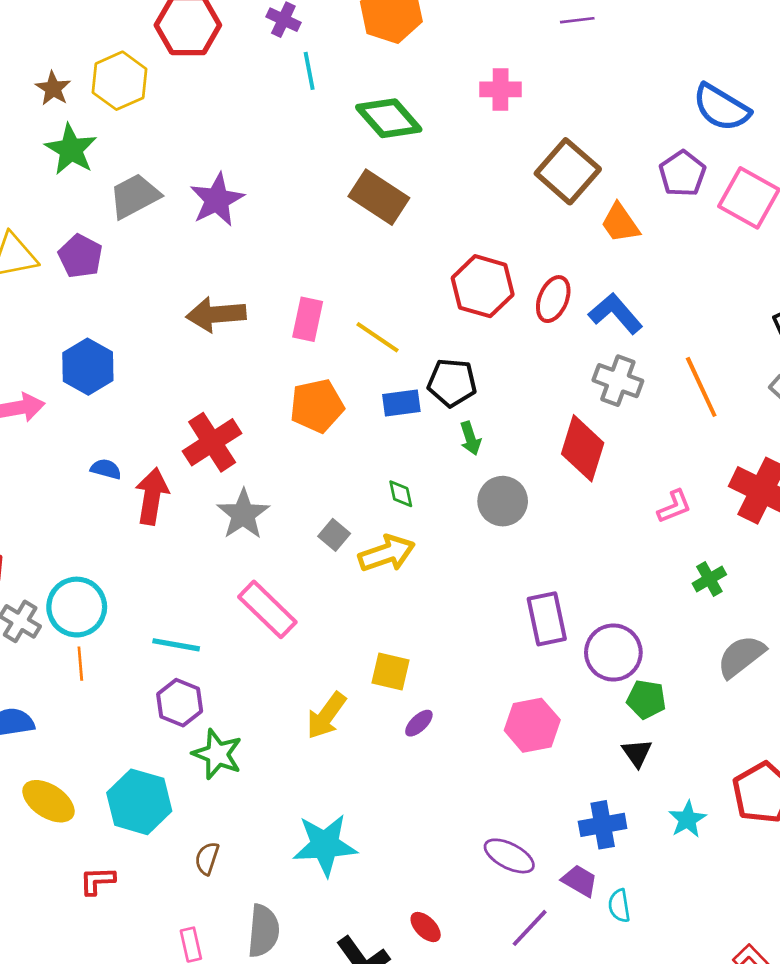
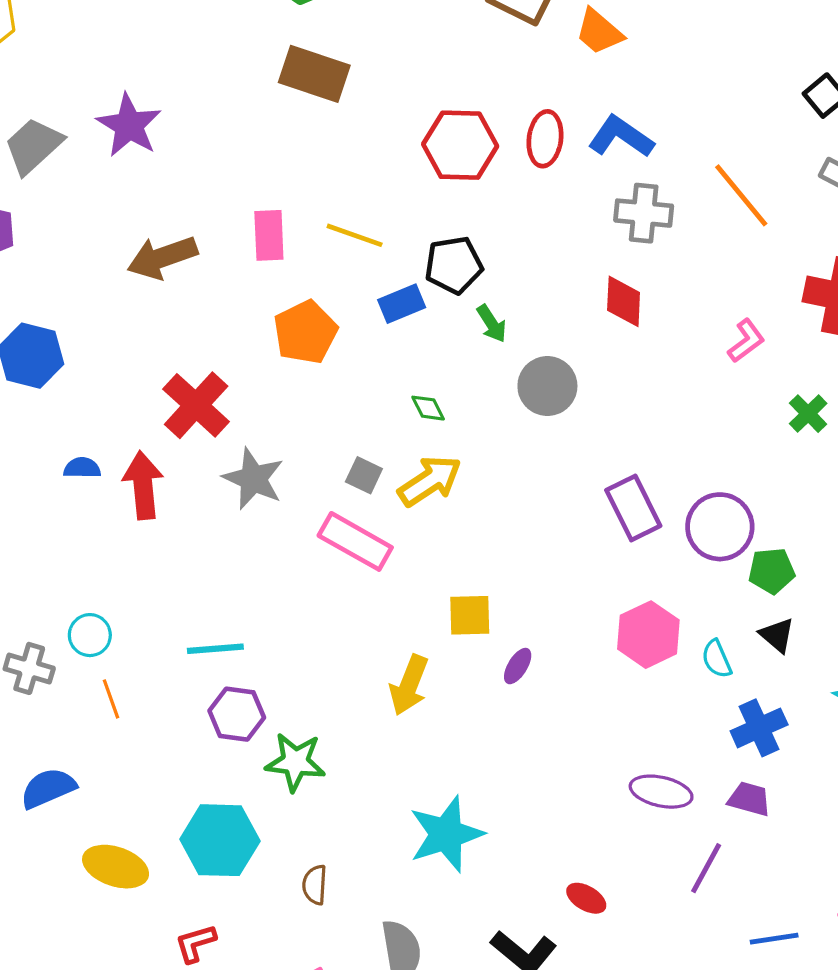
red diamond: (583, 448) -> (624, 301), size x0.7
cyan circle: (77, 607) -> (90, 635), size x0.6
pink rectangle: (267, 609) -> (355, 541), moved
cyan semicircle: (619, 906) -> (717, 659), moved

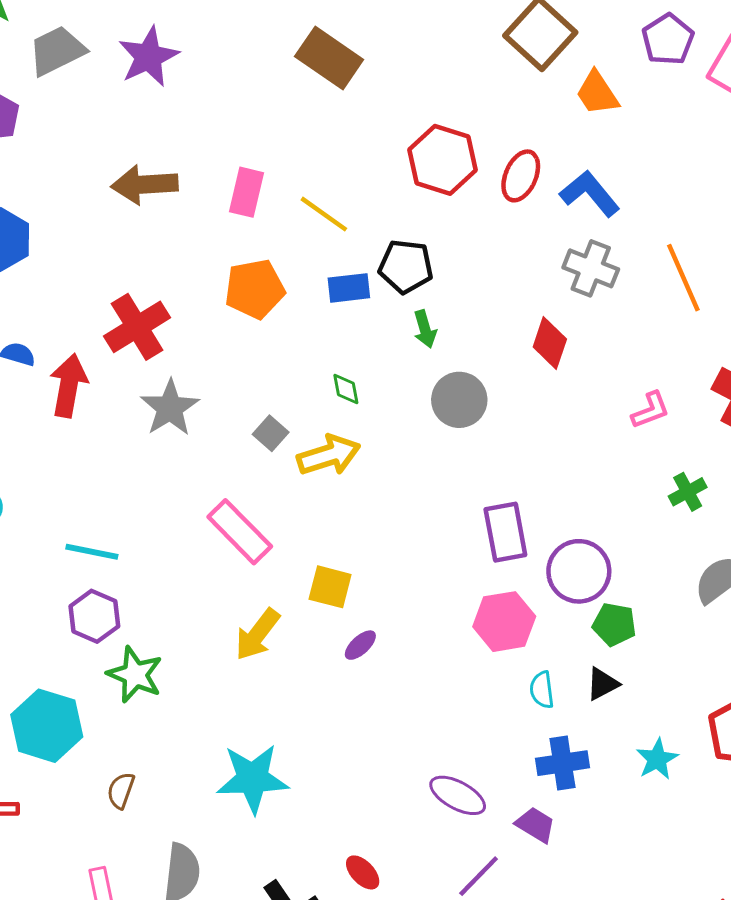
pink rectangle: (355, 541) -> (240, 532), moved
pink hexagon: (648, 635) -> (504, 622), moved
black triangle: (777, 635) -> (603, 684), turned 36

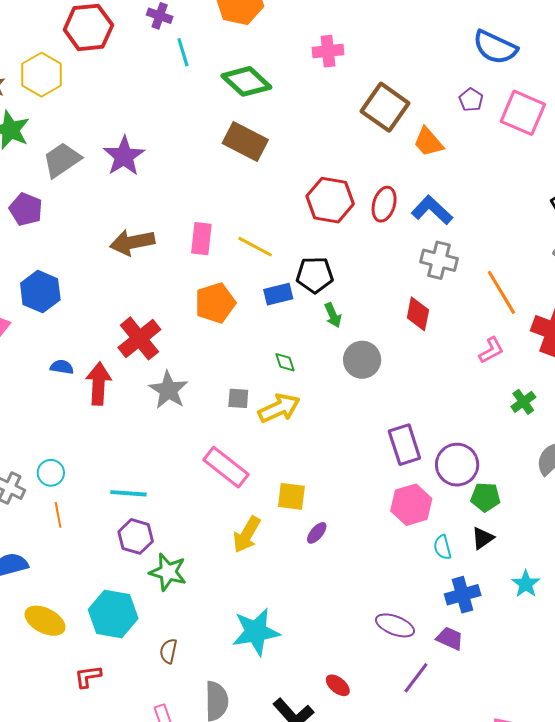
purple pentagon: (668, 39) -> (471, 100), size x0.7
orange line: (683, 278) -> (501, 292), moved
gray square: (271, 433) -> (238, 398), turned -30

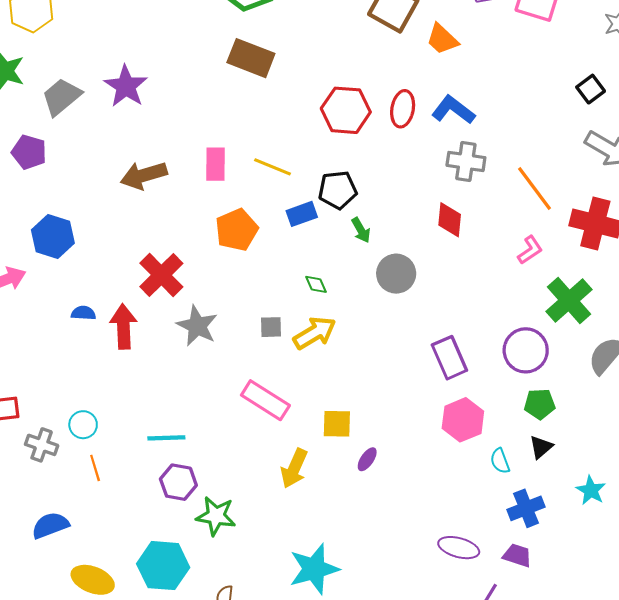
green cross: (523, 402) -> (569, 300), size x1.8
purple circle: (457, 465) -> (526, 350), moved

